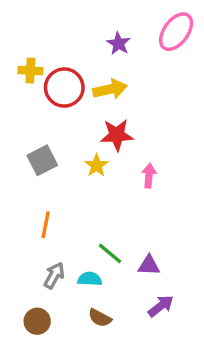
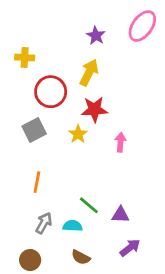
red circle: (64, 88) -> (51, 92), moved
yellow arrow: (110, 89) -> (89, 73), turned -52

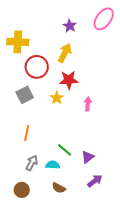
yellow cross: (25, 57) -> (18, 42), size x1.5
purple triangle: (120, 215) -> (88, 157), turned -40

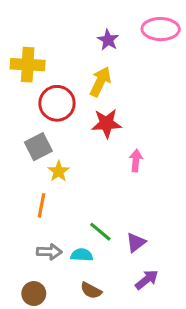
pink ellipse: (104, 19) -> (161, 29), turned 55
yellow star: (57, 98) -> (59, 171), moved
gray arrow: (32, 163) -> (49, 252), turned 63

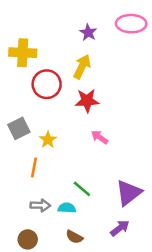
gray square: (38, 147) -> (19, 128), moved
pink arrow: (136, 161) -> (100, 137), moved, turned -60
purple triangle: (136, 242) -> (129, 193), moved, size x1.6

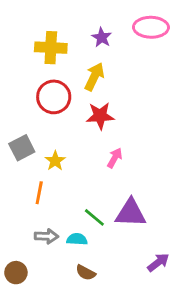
yellow cross: (23, 53) -> (51, 48), moved
pink arrow: (100, 137) -> (115, 158), turned 84
purple triangle: (129, 193) -> (131, 213), moved, turned 40
purple arrow: (120, 228) -> (158, 262), moved
brown circle: (28, 239) -> (16, 273), moved

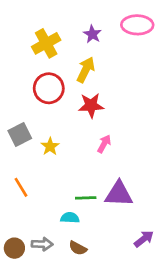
yellow cross: (51, 48) -> (46, 43), turned -32
orange line: (39, 193) -> (21, 187), moved, turned -42
green line: (94, 217) -> (86, 198), turned -42
gray arrow: (46, 236) -> (42, 244), moved

